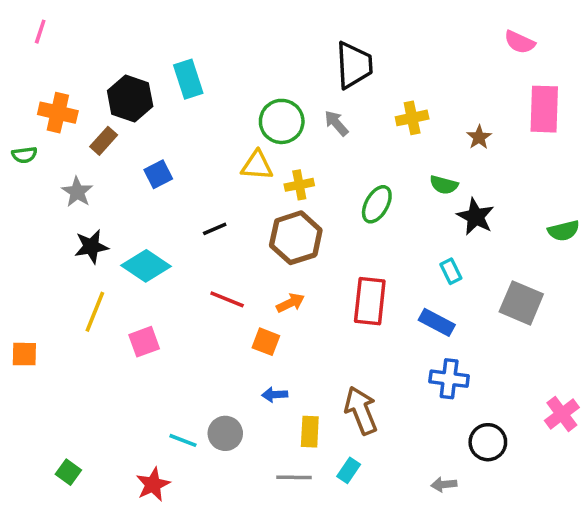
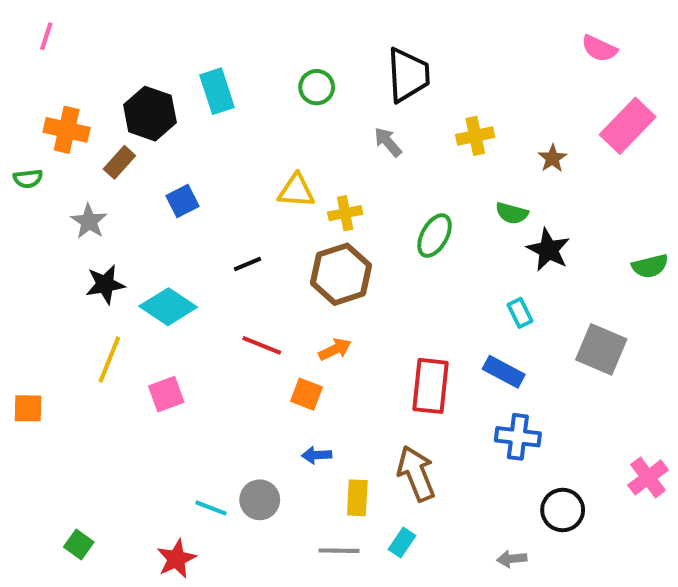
pink rectangle: (544, 109) -> (628, 126), turned 42
green circle: (282, 121) -> (317, 87), moved, size x0.7
red rectangle: (370, 301) -> (430, 386), moved

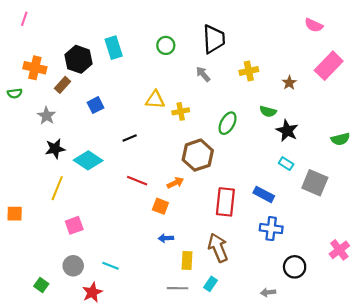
brown hexagon: (341, 274) -> (198, 155), moved
cyan rectangle: (520, 313) -> (286, 164), moved, turned -32
pink square: (166, 394) -> (74, 225), moved
gray circle: (260, 500) -> (73, 266), moved

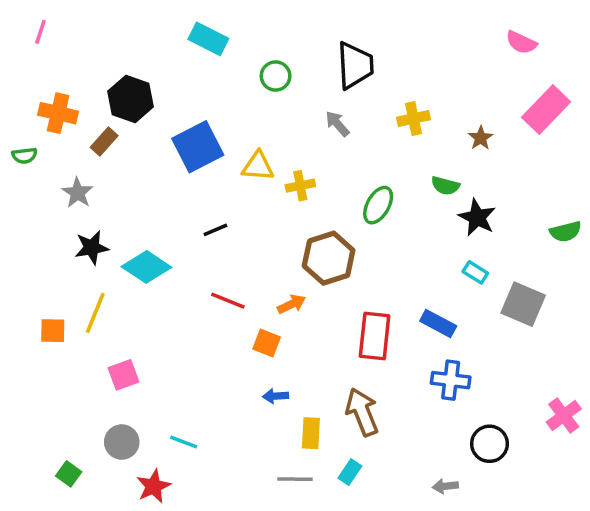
cyan rectangle: (114, 48) -> (208, 39), moved, turned -45
blue square: (96, 105) -> (198, 147), moved, size x1.8
orange square: (15, 214) -> (53, 331), moved

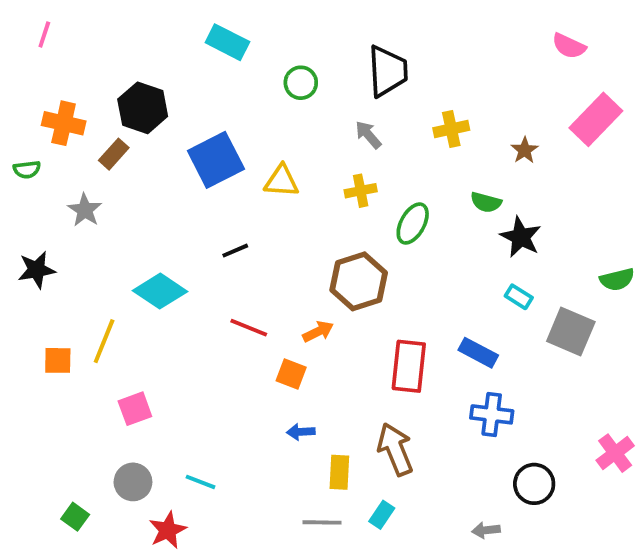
yellow cross: (300, 186) -> (361, 191), moved
green semicircle: (566, 232) -> (617, 279), moved
black star: (92, 248) -> (37, 270), moved

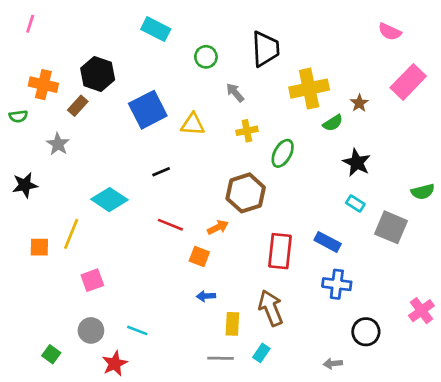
yellow cross: (451, 129) -> (309, 89), size x1.6
gray arrow: (368, 135) -> (235, 93), moved
green semicircle: (486, 202) -> (333, 123), moved, turned -48

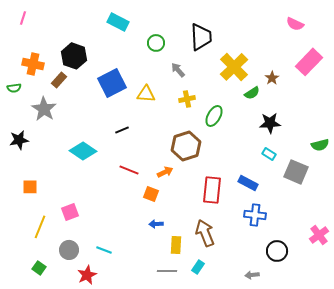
yellow cross: (309, 89) -> (234, 67), turned -32
gray star: (58, 144) -> (44, 109), size x1.4
black star: (357, 163) -> (270, 123), turned -30
yellow line: (71, 234) -> (40, 227), moved

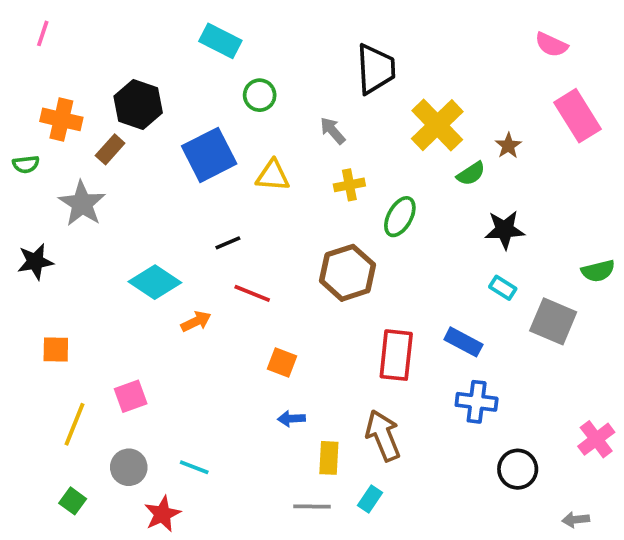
green circle: (156, 43) -> (260, 95), moved
pink rectangle: (309, 62) -> (578, 116), turned -76
red line: (129, 170) -> (252, 293), moved
orange arrow: (165, 172) -> (196, 321), moved
gray arrow: (252, 275) -> (576, 520), moved

